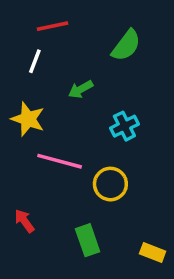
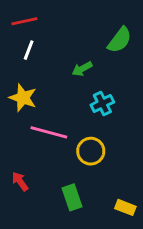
red line: (52, 26) -> (24, 21), moved
green semicircle: (126, 45) -> (120, 40), moved
green arrow: (81, 89) -> (82, 69), moved

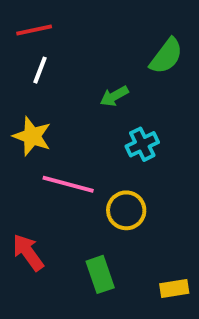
red arrow: (20, 181) -> (28, 252), size x1.4
yellow rectangle: (125, 207) -> (174, 288), turned -30

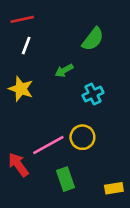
green semicircle: (166, 56) -> (93, 39), moved
green arrow: (114, 96) -> (64, 70), moved
pink line: (68, 184) -> (48, 145), moved, turned -44

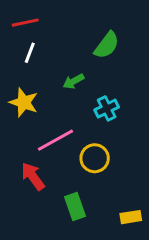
pink line: (48, 145) -> (55, 140), moved
red arrow: (18, 165) -> (33, 176), moved

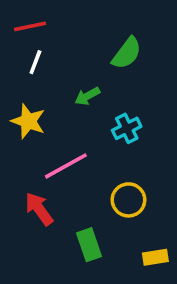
yellow circle: (95, 158) -> (128, 200), moved

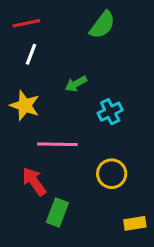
green semicircle: (127, 53) -> (102, 25), moved
pink line: (66, 166) -> (57, 144), turned 30
green rectangle: (89, 245) -> (57, 212), moved, turned 40

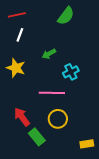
pink line: (57, 144) -> (52, 93), moved
yellow circle: (112, 174) -> (58, 119), moved
green rectangle: (57, 212) -> (37, 137), turned -60

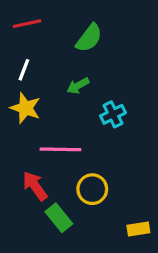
green semicircle: (66, 16) -> (89, 38), moved
white line: (20, 35) -> (24, 70), moved
pink line: (52, 93) -> (60, 149), moved

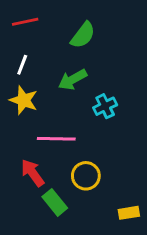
green arrow: (78, 86) -> (73, 80), size x1.4

